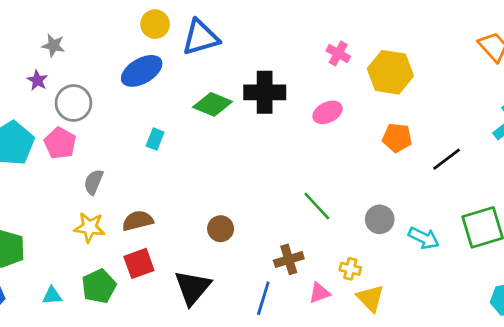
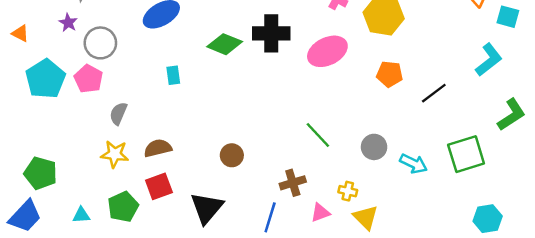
pink ellipse: (328, 112) -> (327, 51), size x1.5
cyan rectangle: (155, 139) -> (173, 75), turned -30

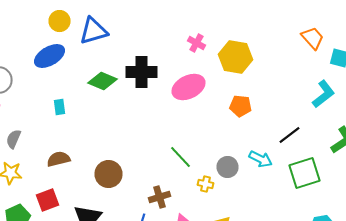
black line: (434, 93) -> (290, 135), moved
brown semicircle: (158, 148) -> (58, 159), moved
brown circle: (232, 155) -> (108, 174), size x1.4
cyan arrow: (413, 164) -> (260, 159), moved
yellow cross: (348, 191) -> (206, 184), moved

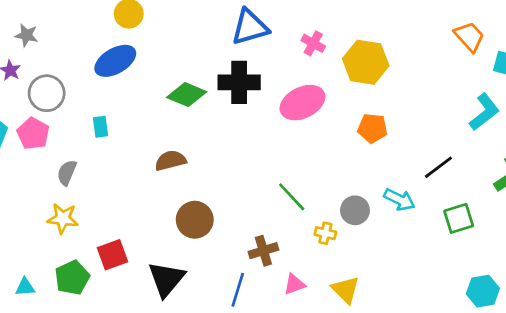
blue triangle: (94, 31) -> (250, 27), moved
cyan rectangle: (60, 107) -> (100, 127), moved
brown semicircle: (58, 159) -> (170, 160), moved
green square: (304, 173) -> (459, 218), size x0.7

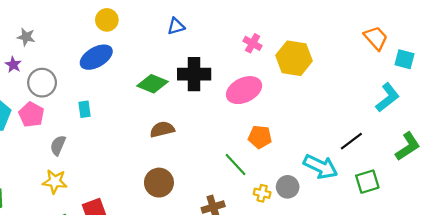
blue triangle: (250, 27) -> (176, 26), moved, size x0.6
orange pentagon: (372, 128) -> (260, 137), moved
brown semicircle: (170, 160) -> (162, 129), moved
cyan arrow: (399, 200) -> (321, 167), size x1.4
gray circle: (355, 210) -> (288, 187), moved

